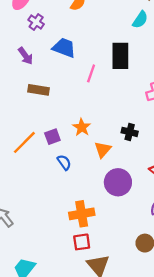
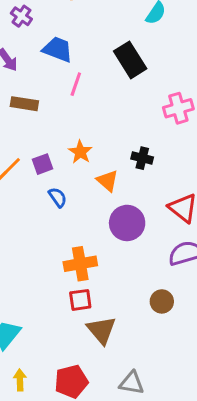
black rectangle: (120, 56) -> (130, 60), turned -32
pink line: (91, 73) -> (76, 84), moved
orange triangle: (103, 150) -> (107, 181), turned -30

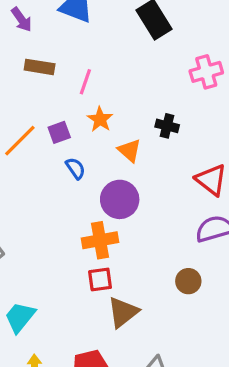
pink line: (76, 84) -> (85, 82), moved
purple circle: (127, 223) -> (120, 199), moved
brown triangle: (101, 330) -> (123, 312), turned 32

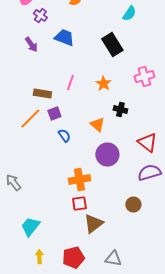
brown rectangle: (40, 67) -> (42, 94), moved
orange star: (100, 119) -> (103, 84), moved
purple circle: (120, 199) -> (107, 154), moved

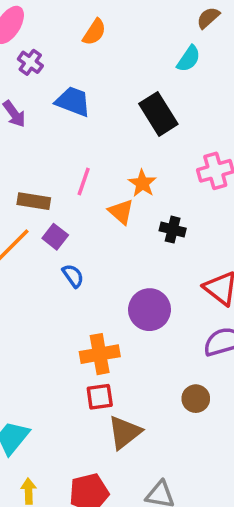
purple square: (54, 114) -> (55, 237), turned -32
orange triangle: (97, 124) -> (121, 212), moved

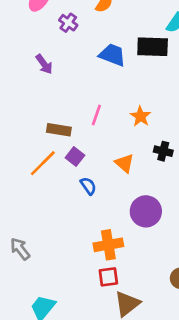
purple cross: (30, 62) -> (68, 23), moved
blue trapezoid: (73, 101) -> (112, 55), moved
black rectangle: (158, 114) -> (153, 47), moved, turned -56
orange triangle: (121, 212) -> (124, 163), moved

